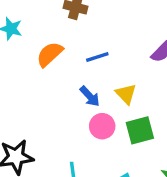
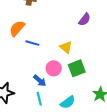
blue line: (97, 57) -> (32, 43), moved, turned 40
blue arrow: (90, 96) -> (40, 81), moved

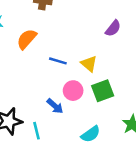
blue line: (32, 43) -> (58, 61), moved
cyan line: (39, 99) -> (36, 131), moved

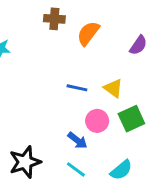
orange semicircle: (27, 39) -> (88, 33), moved
cyan line: (36, 131) -> (76, 169), moved, turned -36

